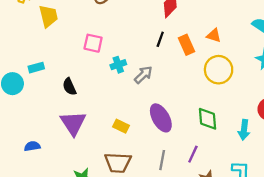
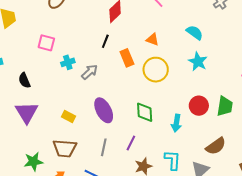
orange rectangle: (186, 45) -> (127, 58), moved

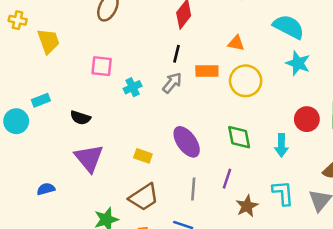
cyan semicircle: (195, 33) -> (289, 27), size x1.4
orange rectangle: (127, 58) -> (207, 71), turned -60
gray arrow: (90, 72) -> (172, 83), moved
black semicircle: (24, 80) -> (80, 118), turned -42
brown trapezoid: (65, 148) -> (144, 197), turned -30

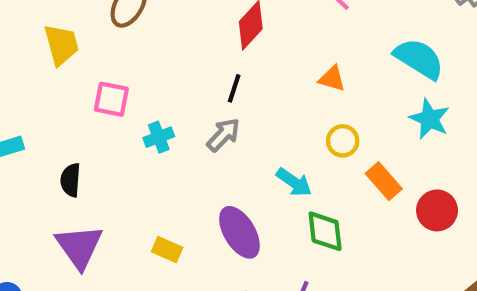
yellow trapezoid: (48, 41) -> (61, 45), moved
orange rectangle: (207, 71) -> (384, 181), moved, turned 45
yellow circle: (246, 81) -> (343, 141), size x0.6
black semicircle: (80, 118) -> (71, 180), turned 72
cyan arrow: (281, 145) -> (294, 182), moved, turned -60

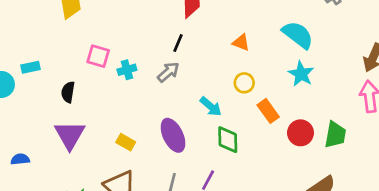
pink square: (111, 99) -> (98, 56), moved

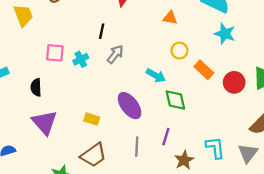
black line: (178, 43) -> (102, 31), moved

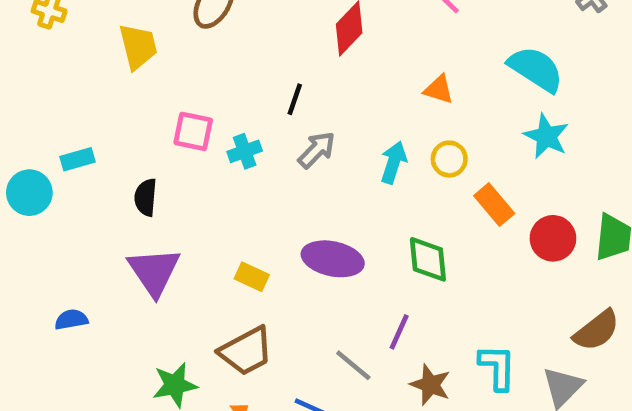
cyan arrow: (156, 76) -> (394, 162), moved, turned -108
purple ellipse: (130, 106) -> (333, 259), turned -48
gray line: (137, 147) -> (353, 365), moved, turned -60
brown star: (184, 160) -> (430, 385), turned -30

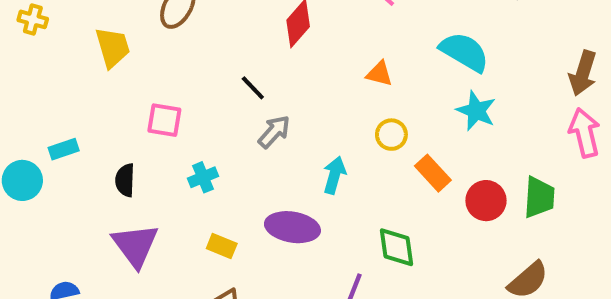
black line: (295, 99) -> (253, 88), turned -60
cyan cross: (245, 151) -> (203, 177), moved
cyan arrow: (394, 162) -> (334, 175), moved
green diamond: (428, 259) -> (396, 247), moved

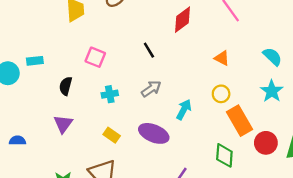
cyan semicircle: (464, 52) -> (272, 57), size x0.7
gray arrow: (274, 132) -> (151, 89), moved
orange rectangle: (433, 173) -> (239, 121), size x1.4
purple triangle: (135, 245) -> (63, 124), size x0.7
green diamond: (396, 247) -> (224, 155), moved

